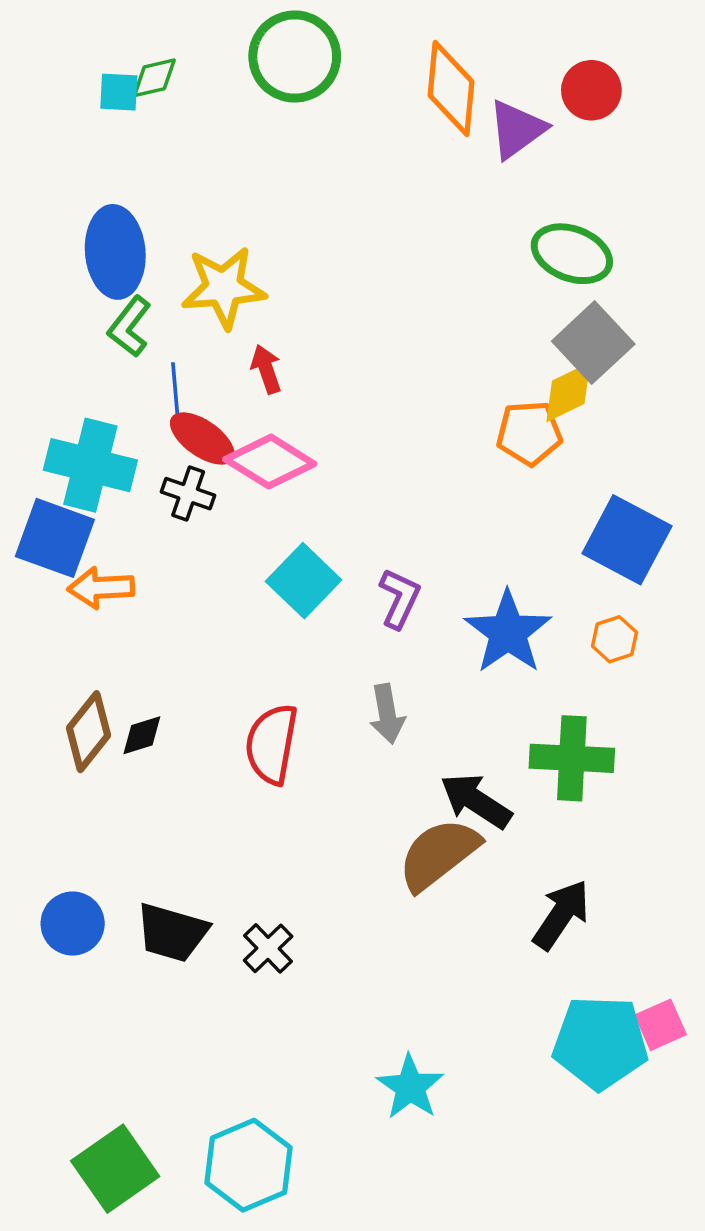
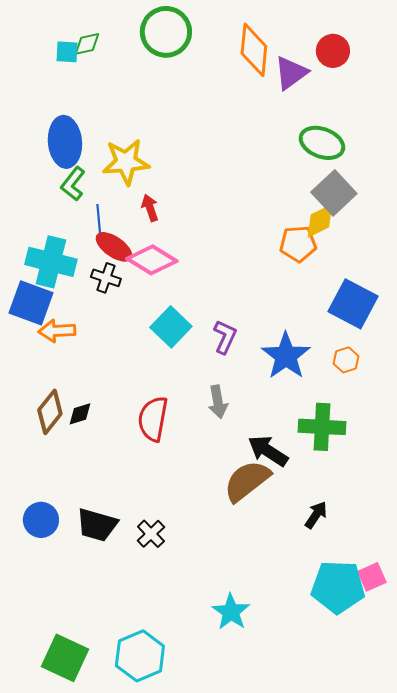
black arrow: (561, 915) -> (316, 515), size x0.7
green square: (115, 1169) -> (65, 658), turned -30

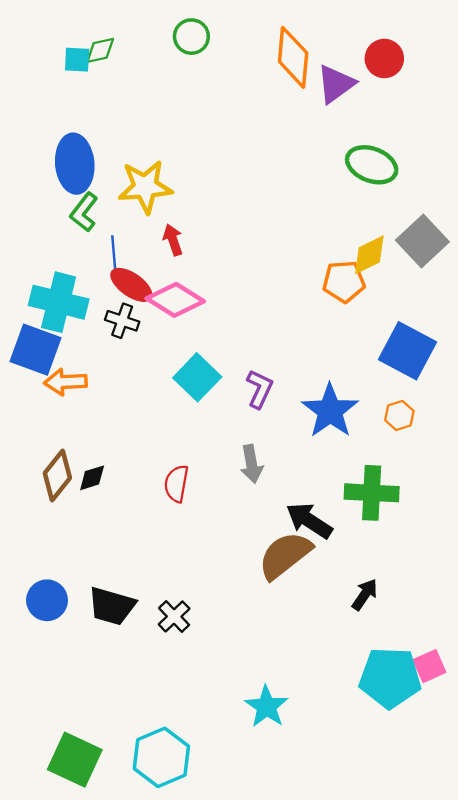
green circle: (166, 32) -> (191, 37), size x0.6
gray square: (334, 193) -> (422, 241), moved
red semicircle: (153, 419) -> (176, 484), size x0.7

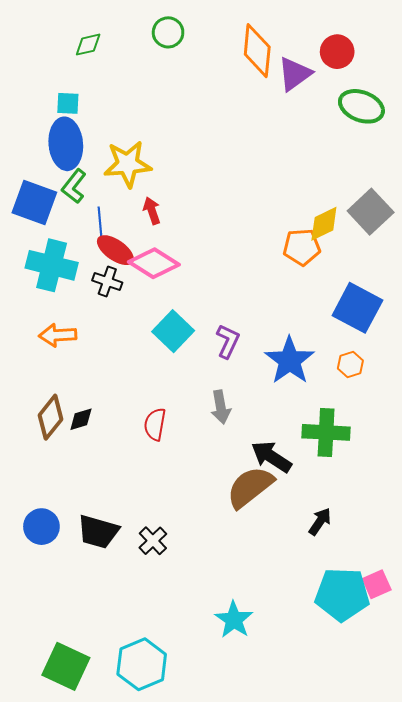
cyan square: (77, 60) -> (68, 103), moved
green ellipse: (372, 165) -> (361, 106), moved
blue square: (35, 350) -> (34, 203), moved

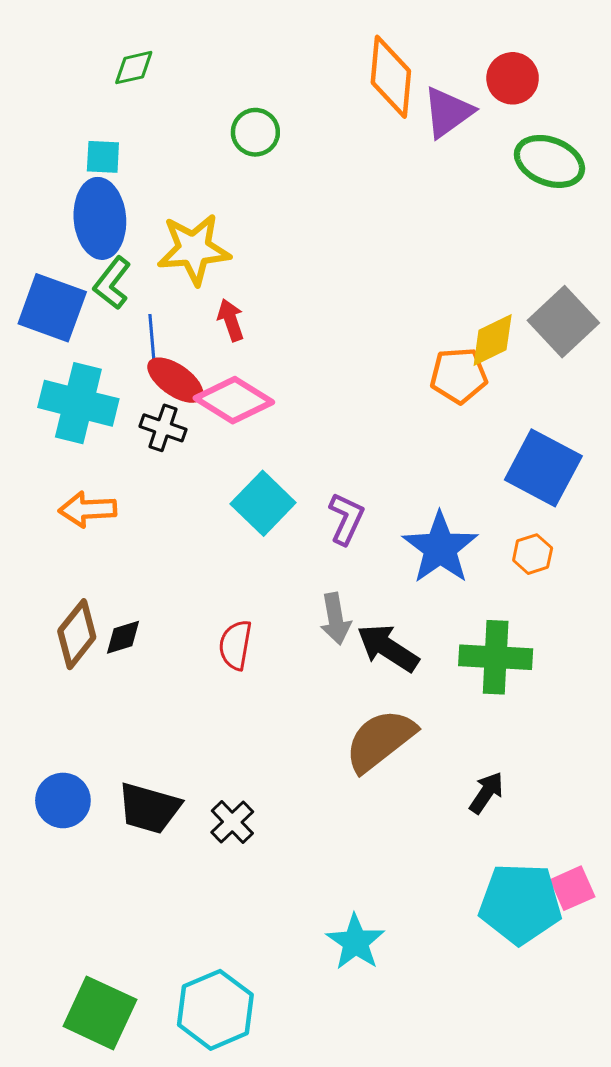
green circle: (168, 32) -> (255, 132), moved
black arrow: (271, 457) -> (388, 648), moved

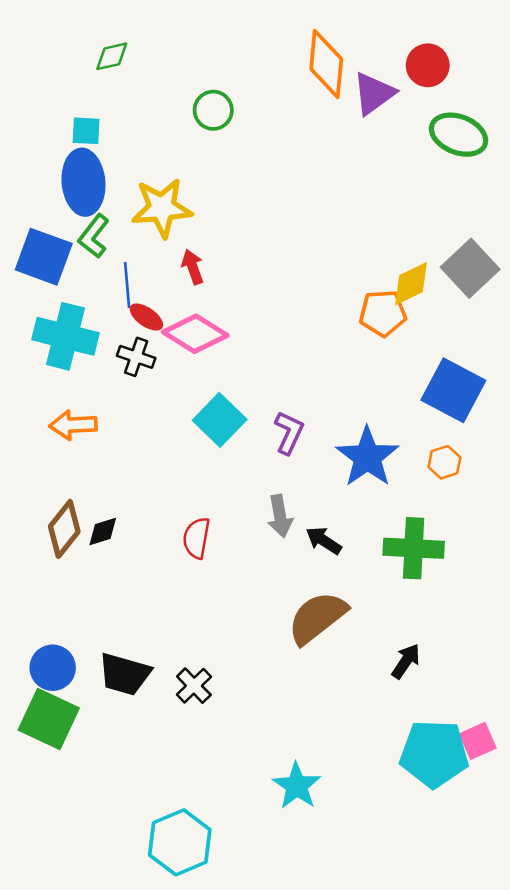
red ellipse: (175, 380) -> (146, 317), size x0.7
black arrow: (388, 648) -> (324, 541), size x0.7
green square: (100, 1013) -> (49, 719), moved

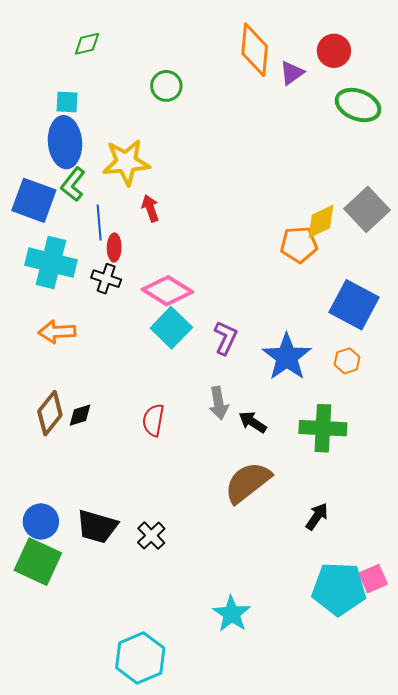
purple triangle: (374, 94) -> (292, 73), size x0.7
red ellipse: (146, 317) -> (114, 248), turned 56
pink diamond: (195, 334) -> (167, 291), moved

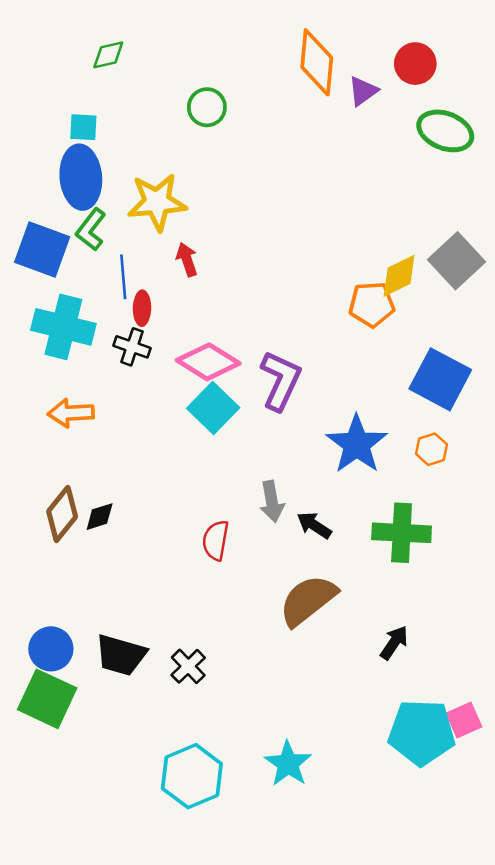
purple L-shape: (226, 338) -> (281, 381), moved, size x1.4
red semicircle: (153, 420) -> (216, 540), moved
cyan hexagon: (140, 658) -> (192, 776), moved

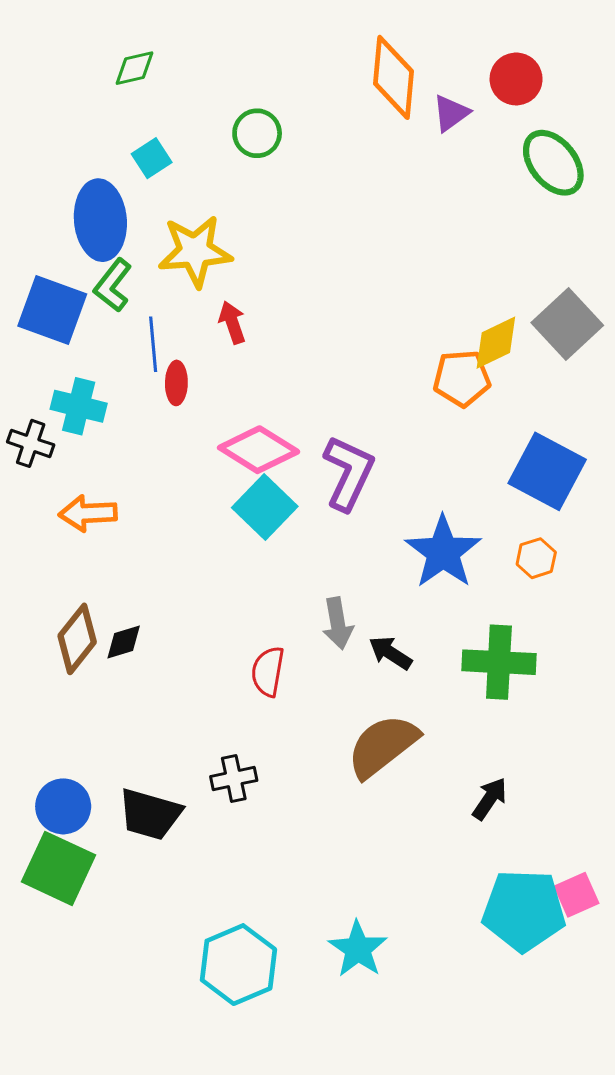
cyan square: (83, 127) -> (152, 158), moved, turned -36
green ellipse: (445, 131) -> (553, 163), turned 30
cyan cross: (63, 327) -> (79, 406), size x0.7
black cross: (132, 347) -> (31, 443), moved
black cross: (188, 666) -> (234, 778), moved, turned 32

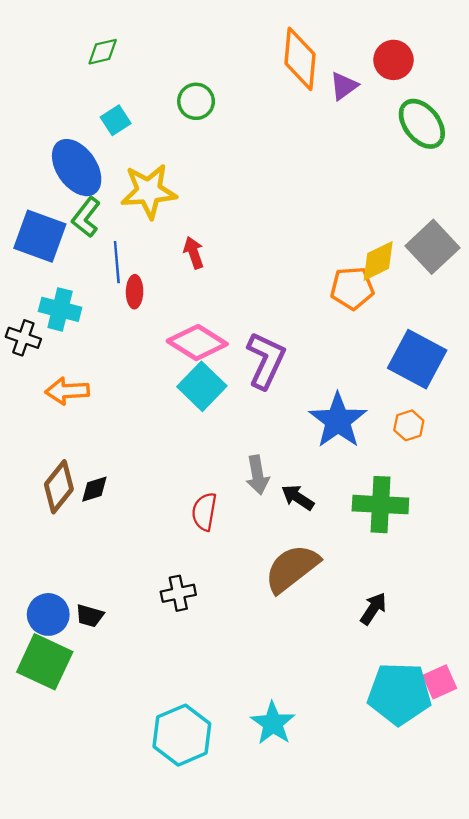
blue ellipse: (100, 220) -> (77, 168), turned -30
red arrow: (232, 322) -> (194, 253), moved
black trapezoid: (150, 814) -> (90, 616), moved, size x0.6

